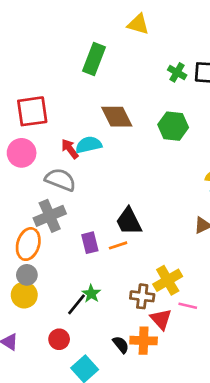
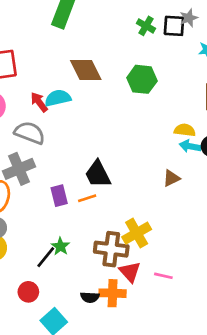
brown cross: (142, 296) -> (111, 249), size x1.4
pink line: (188, 306) -> (163, 276), moved
black semicircle: (121, 345) -> (90, 297), turned 132

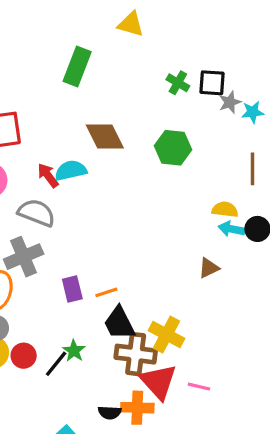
gray star: (189, 18) -> (230, 102), moved
black trapezoid: (98, 174) -> (119, 323), moved
yellow cross: (137, 233) -> (166, 335), turned -32
red triangle: (130, 272) -> (158, 382), size x1.4
red circle: (28, 292) -> (24, 356), moved

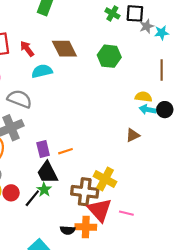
red arrow: (48, 175) -> (27, 49), moved
black trapezoid: (119, 323) -> (47, 173), moved

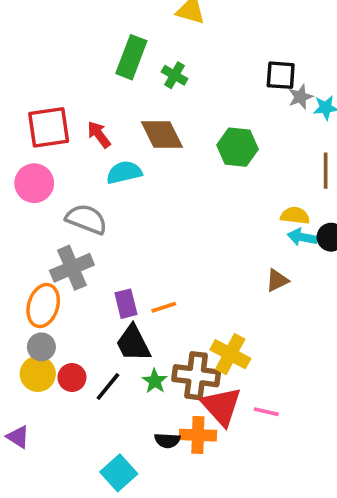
green cross: (112, 13) -> (175, 75), moved
green star: (44, 190) -> (155, 381), moved

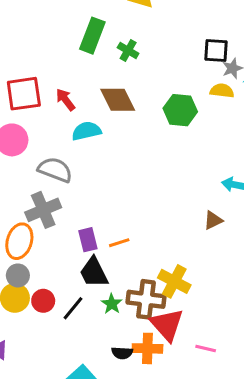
yellow semicircle: (295, 216) -> (222, 91), moved
pink line: (266, 412) -> (206, 348), moved

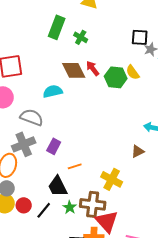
yellow semicircle: (222, 91) -> (133, 72), moved, turned -133
red arrow: (66, 100) -> (93, 68), moved
purple rectangle: (88, 240) -> (54, 146), moved, turned 42
yellow cross: (174, 281) -> (112, 179), moved

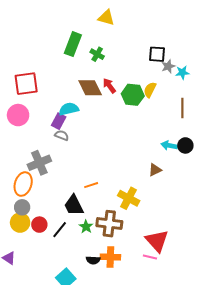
yellow semicircle: (133, 72) -> (150, 90), turned 63
gray semicircle: (32, 117) -> (62, 135), moved, size x0.6
purple rectangle: (54, 146) -> (59, 121), moved
red triangle: (107, 221) -> (157, 241), moved

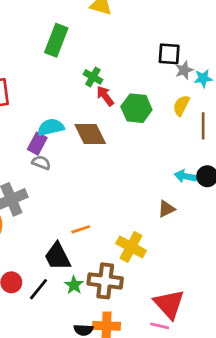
green cross: (97, 54) -> (93, 77), moved
brown diamond: (90, 88) -> (90, 134), moved
yellow semicircle: (150, 90) -> (181, 105), moved

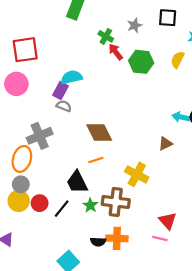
gray star: (184, 70) -> (134, 25), moved
brown diamond: (90, 134) -> (99, 132), moved
red triangle: (169, 304) -> (168, 221), size x0.7

